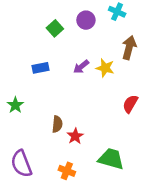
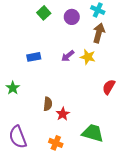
green square: (55, 28) -> (44, 13), moved
brown arrow: (129, 48) -> (99, 33), moved

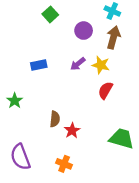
purple circle: (72, 17) -> (84, 31), moved
red semicircle: (109, 87) -> (105, 90), moved
green trapezoid: (93, 133) -> (122, 139), moved

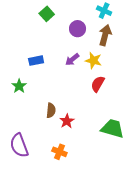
green star: (15, 101) -> (19, 86), moved

